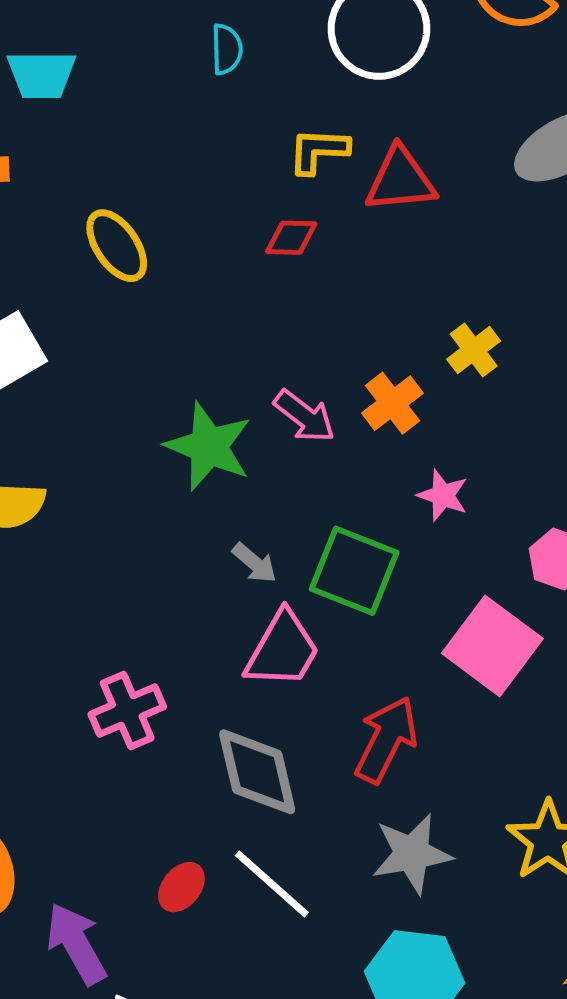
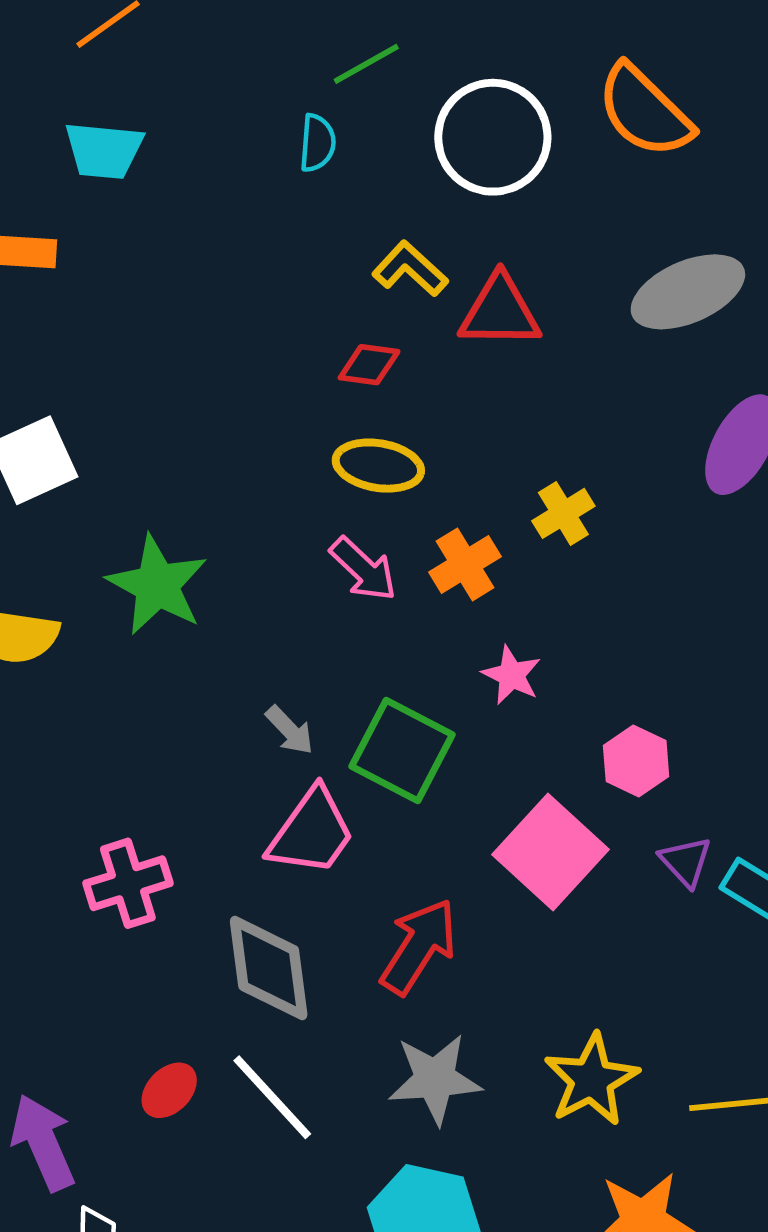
yellow L-shape: (318, 151) -> (410, 269), turned 34
yellow ellipse: (117, 246) -> (378, 466), moved, turned -52
green star: (209, 446) -> (157, 585), moved

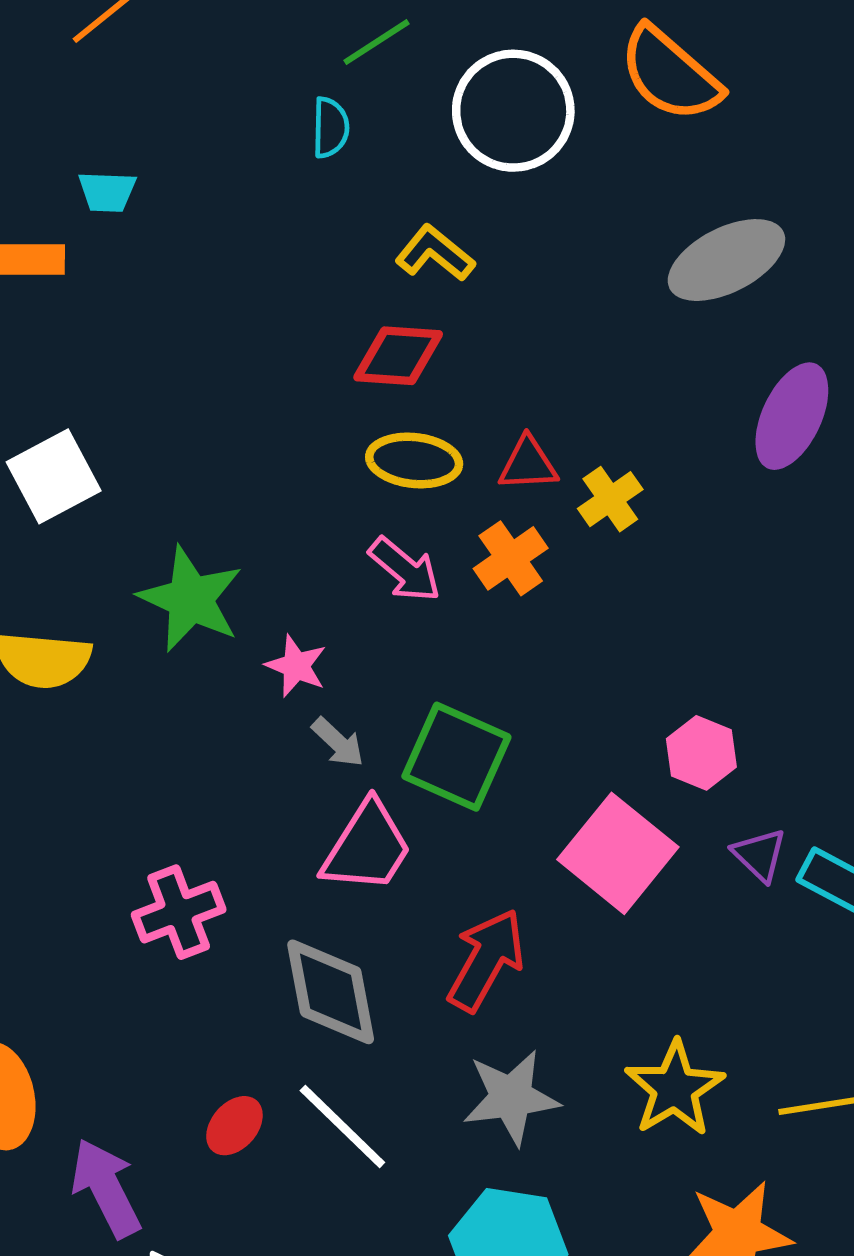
cyan trapezoid: (104, 150) -> (107, 192), moved, size x0.7
red triangle: (500, 312) -> (528, 464), moved, size x0.7
red diamond: (369, 365) -> (398, 356), size x1.4
pink star: (512, 675) -> (296, 666), moved

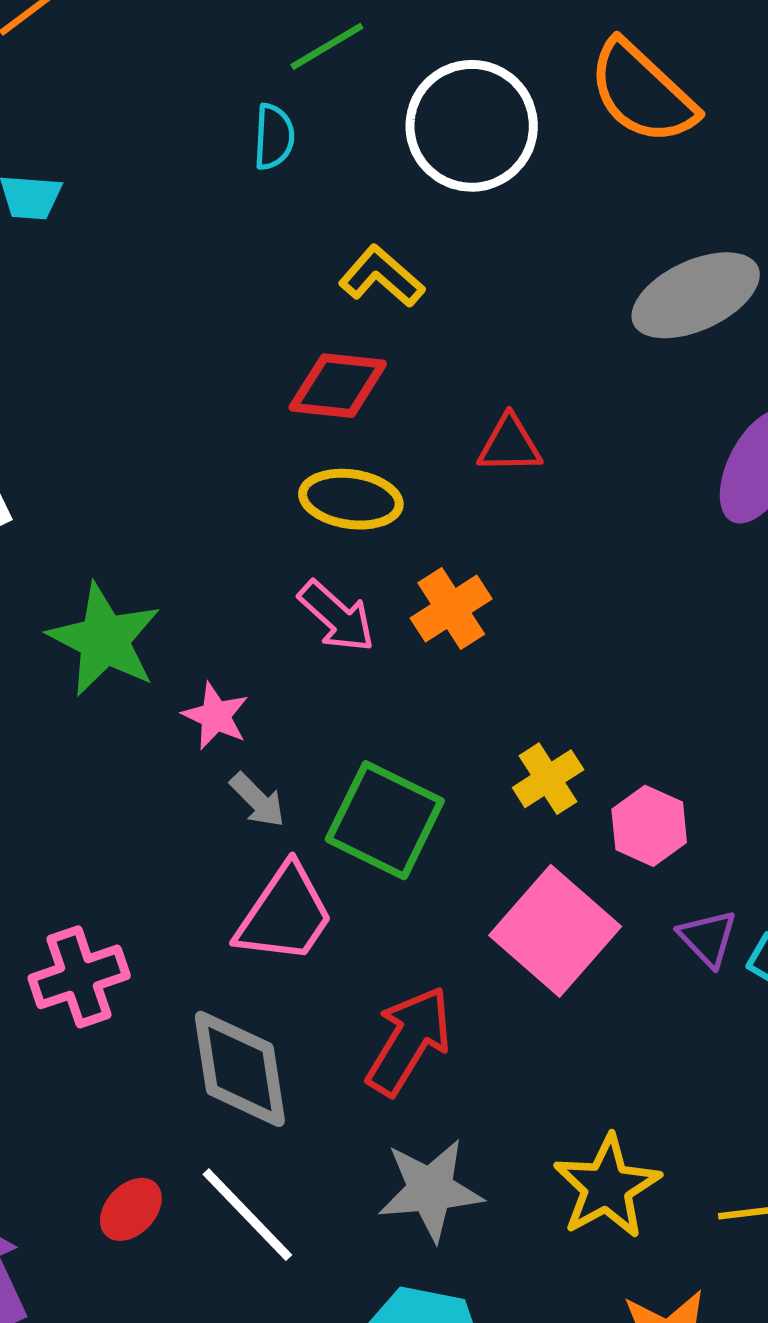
red triangle: (528, 464) -> (510, 444), moved
yellow cross: (610, 499) -> (548, 779), moved

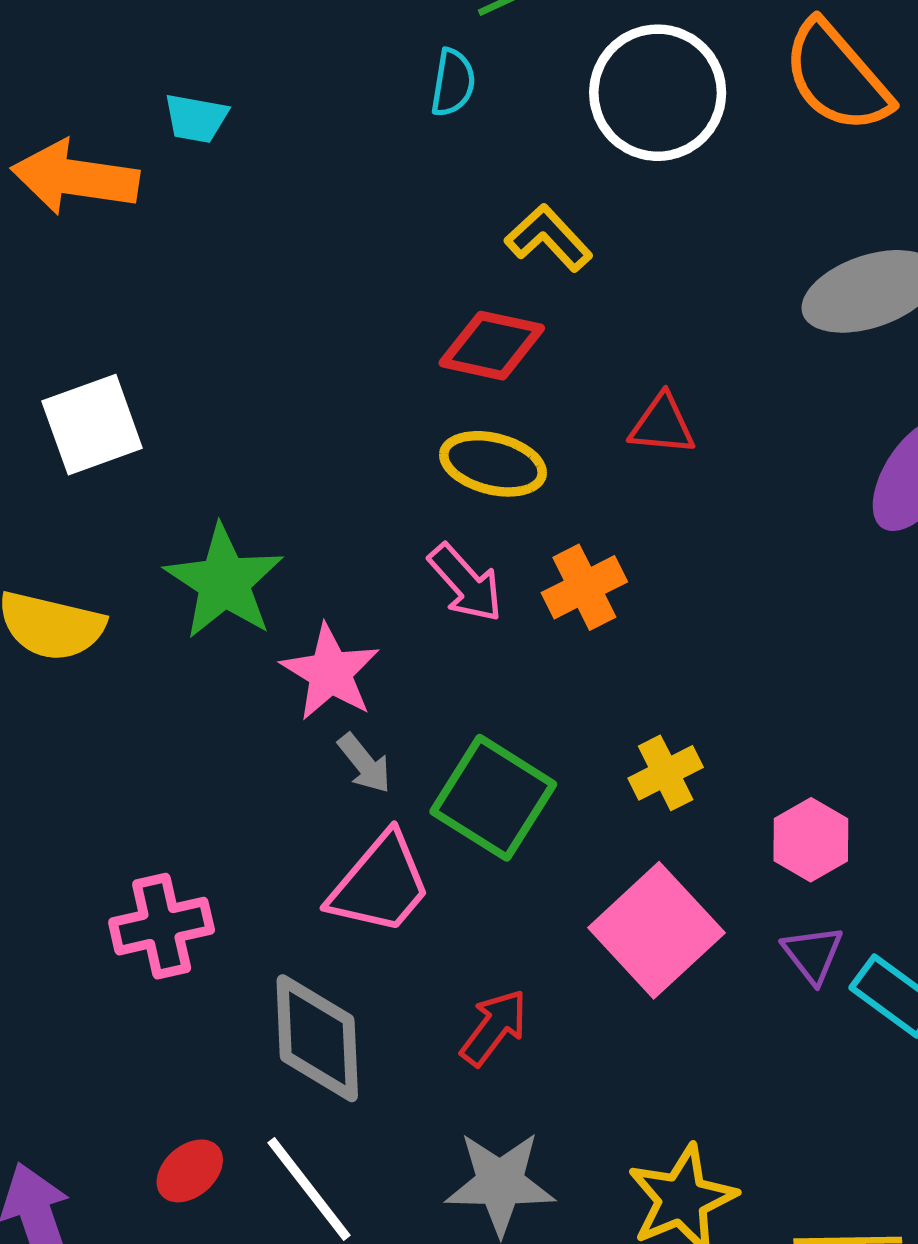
pink star: (216, 716) -> (330, 672), size x1.4
pink hexagon: (649, 826) -> (811, 840), moved
red arrow: (409, 1041) -> (494, 1027), size x0.7

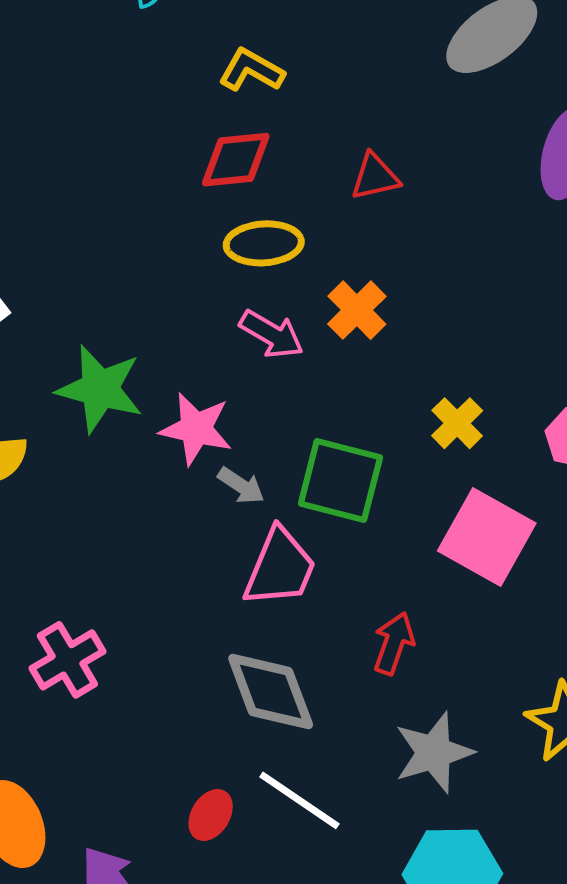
pink cross: (162, 926) -> (67, 660), moved

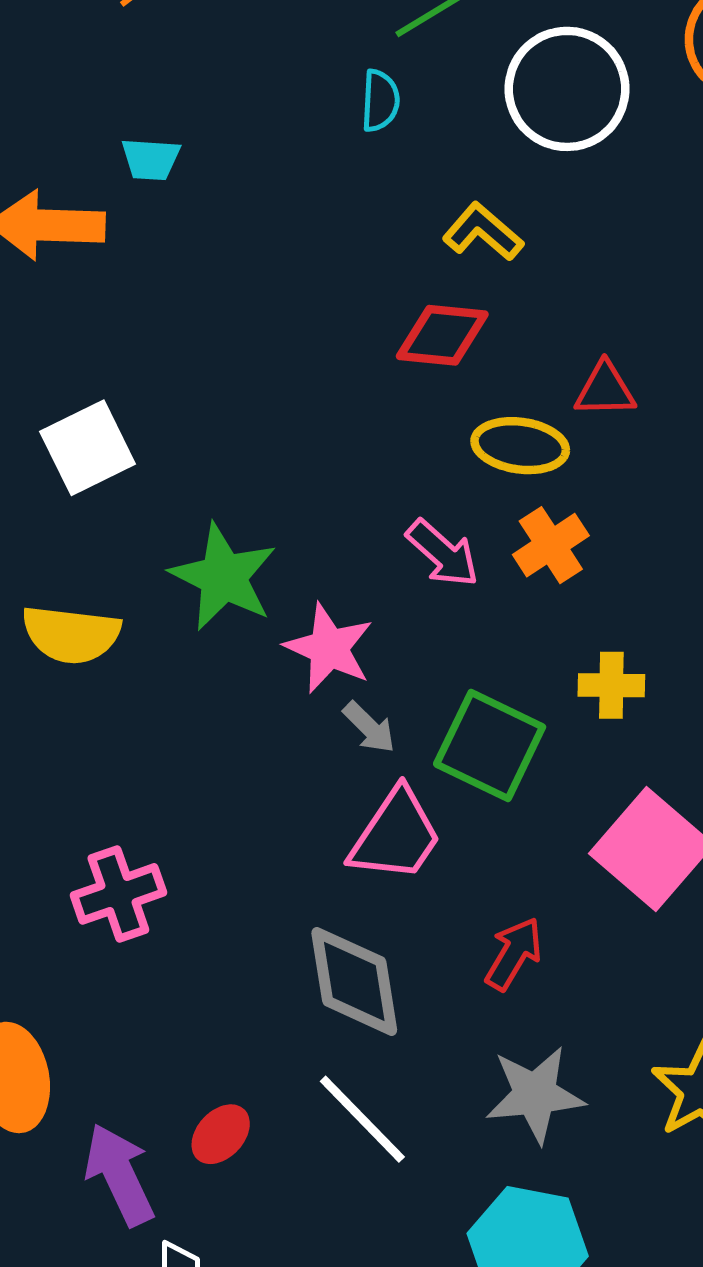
yellow ellipse: (264, 243) -> (520, 446), moved
yellow cross: (457, 423) -> (611, 685), moved, turned 34
red ellipse: (211, 815) -> (221, 1134), moved

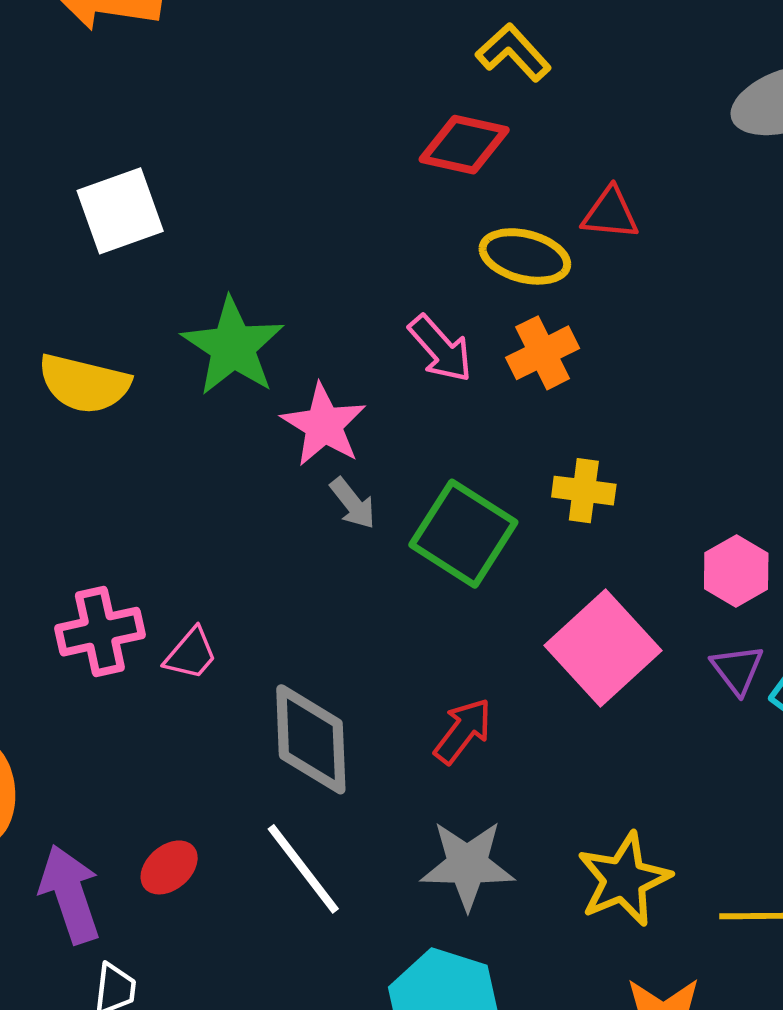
pink trapezoid: (396, 835) -> (191, 654), moved, size x0.6

